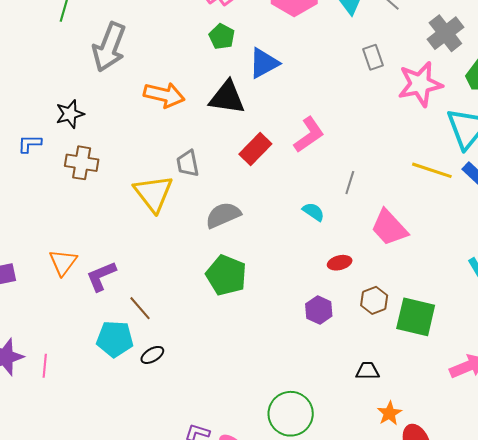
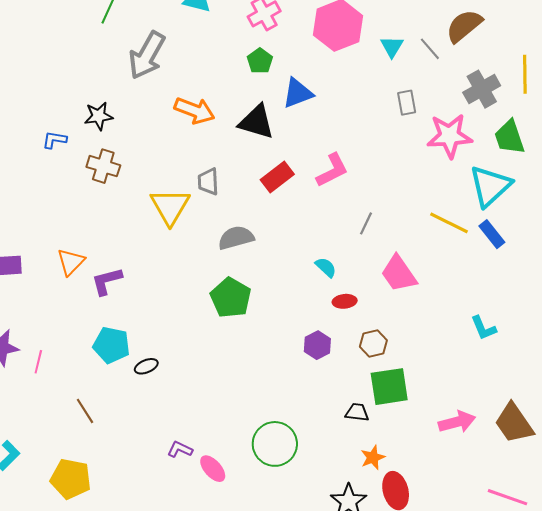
cyan semicircle: (313, 212) -> (326, 267), moved
brown line: (140, 308) -> (85, 411), moved
green square: (416, 317) -> (389, 387), moved, turned -30

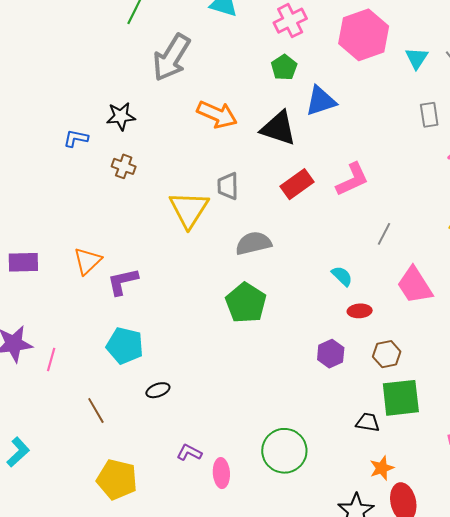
brown cross: (103, 166) -> (124, 166), size x0.7
black ellipse: (146, 366) -> (158, 390), moved
pink ellipse: (213, 469) -> (221, 473), turned 36
yellow pentagon: (71, 479) -> (117, 479), moved

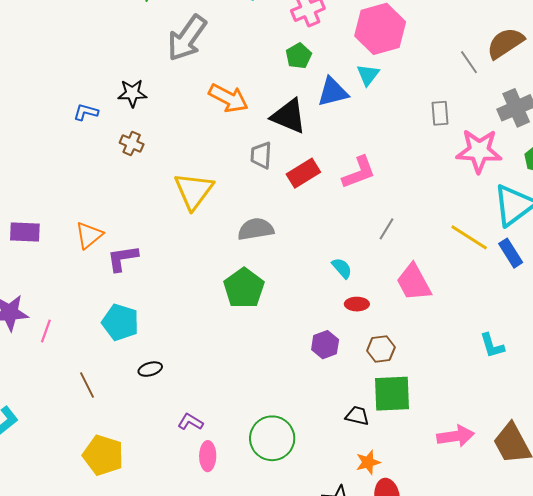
cyan triangle: (417, 58) -> (368, 75), moved
gray trapezoid: (228, 186) -> (261, 155), moved
purple L-shape: (189, 453) -> (190, 422), moved

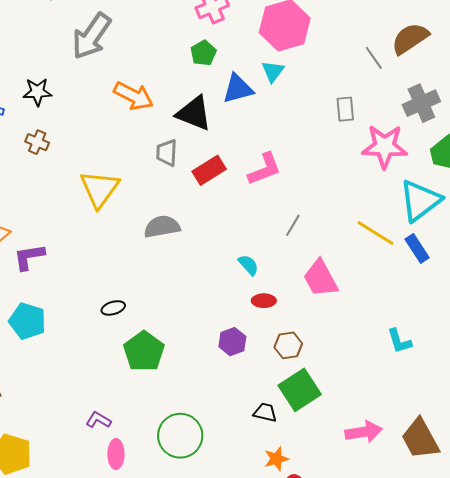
green pentagon: (244, 288) -> (144, 351), moved
black ellipse: (150, 369) -> (113, 308), moved
green square: (392, 394) -> (300, 390), turned -30

